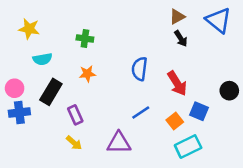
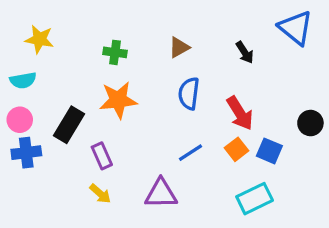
brown triangle: (177, 17) -> (179, 47), moved
cyan semicircle: (42, 59) -> (23, 80), moved
orange star: (87, 74) -> (118, 100), size x1.6
orange square: (175, 121) -> (237, 149), moved

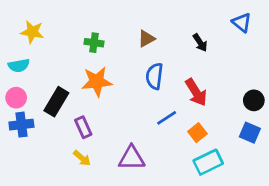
blue triangle: (296, 28) -> (242, 22), size x0.7
orange square: (237, 149) -> (197, 133), moved
blue square: (269, 151) -> (250, 133), moved
blue line: (191, 153) -> (167, 118), moved

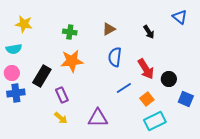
black circle: (254, 100) -> (169, 79), moved

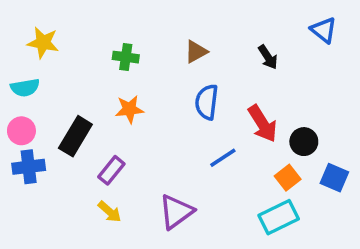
orange star: (72, 61) -> (129, 109), size x0.7
purple rectangle: (62, 95) -> (111, 170), turned 63
orange square: (147, 99) -> (288, 178), moved
purple triangle: (98, 118) -> (176, 212), turned -35

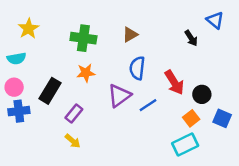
yellow star: (43, 43) -> (28, 29), turned 30
green cross: (126, 57) -> (83, 38), size x1.5
black arrow: (268, 57) -> (191, 38), moved
purple triangle: (176, 212) -> (119, 96), moved

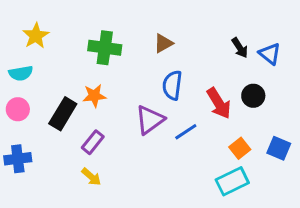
blue triangle: (215, 20) -> (270, 54), moved
orange star: (86, 73) -> (94, 96), moved
black circle: (202, 94) -> (253, 96), moved
blue cross: (19, 111) -> (18, 159), moved

